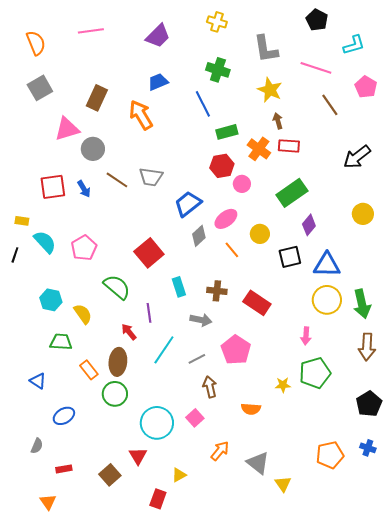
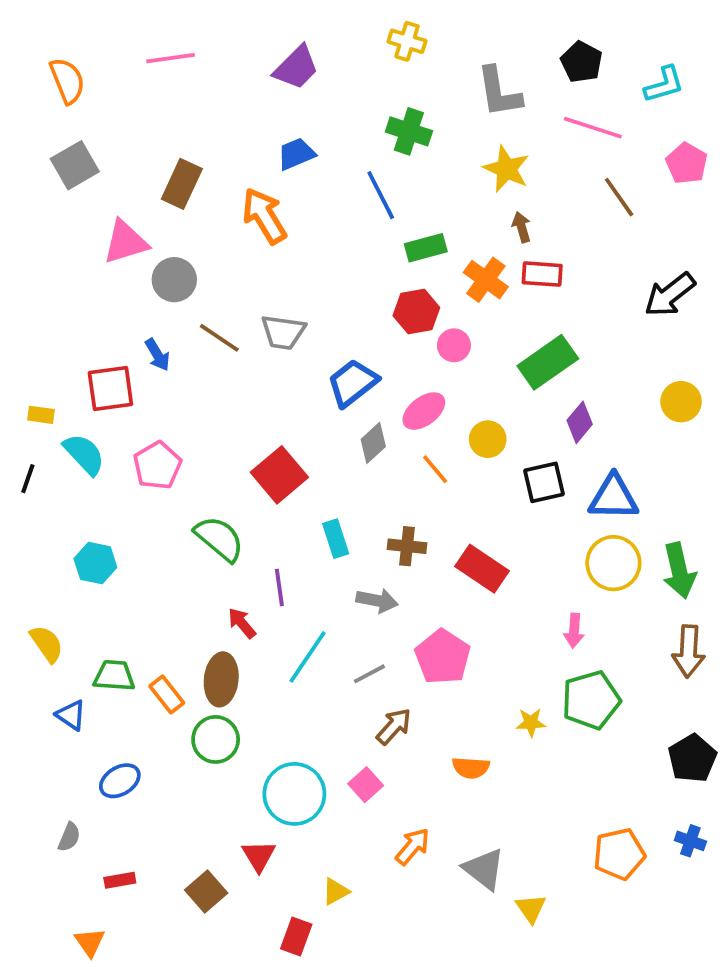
black pentagon: (317, 20) -> (582, 62), moved
red square: (53, 187) -> (110, 389), moved
yellow semicircle: (83, 314) -> (47, 644), moved
green trapezoid: (61, 342) -> (114, 676), moved
brown arrow: (210, 387) -> (394, 726), turned 55

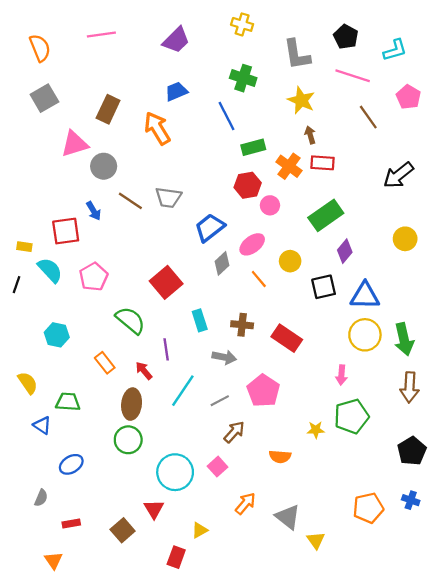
orange rectangle: (167, 694) -> (105, 363), moved

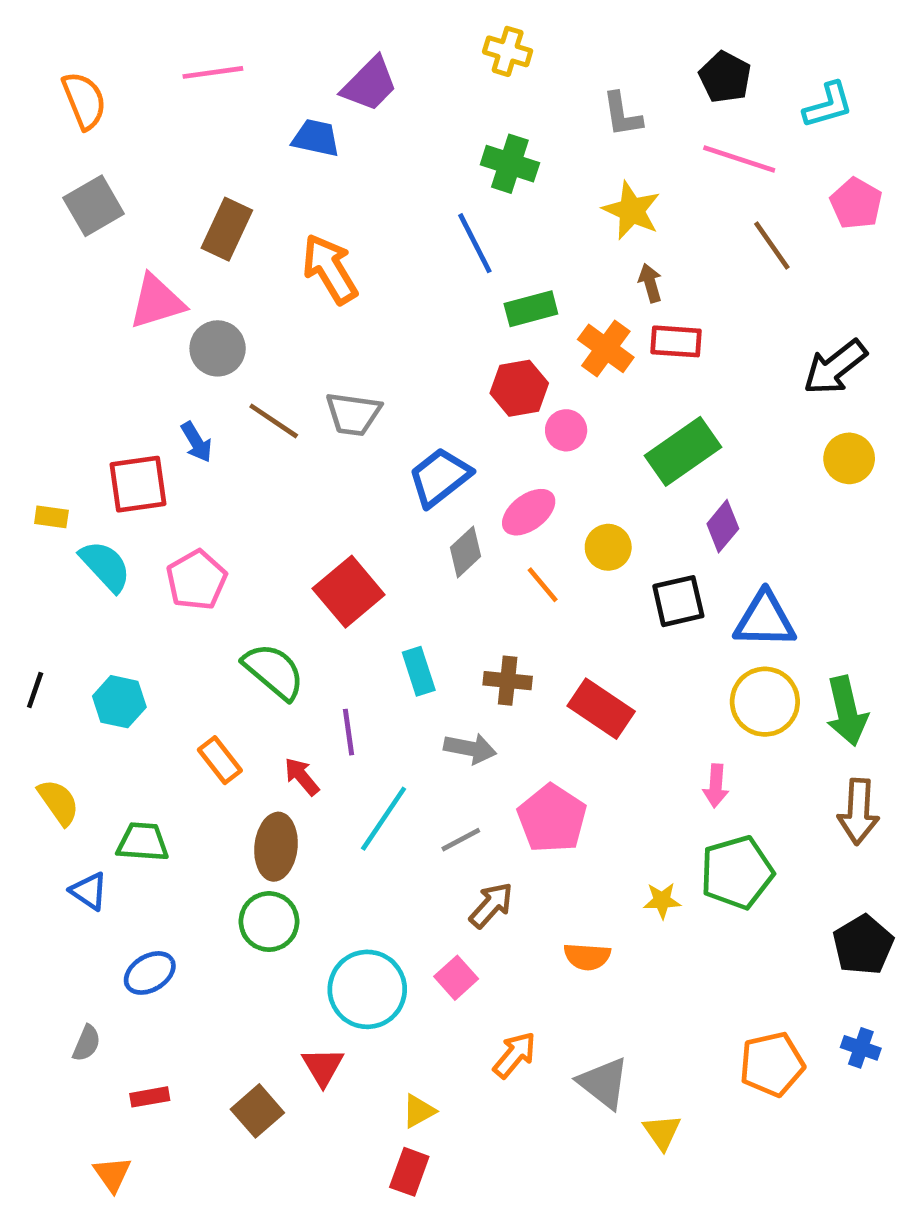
gray L-shape: (297, 55) -> (622, 115), size x0.7
blue trapezoid: (176, 91) -> (316, 138), moved, turned 35
yellow circle: (405, 239) -> (849, 458), moved
black line: (17, 285) -> (35, 690), moved
red rectangle: (176, 557) -> (409, 1172), moved

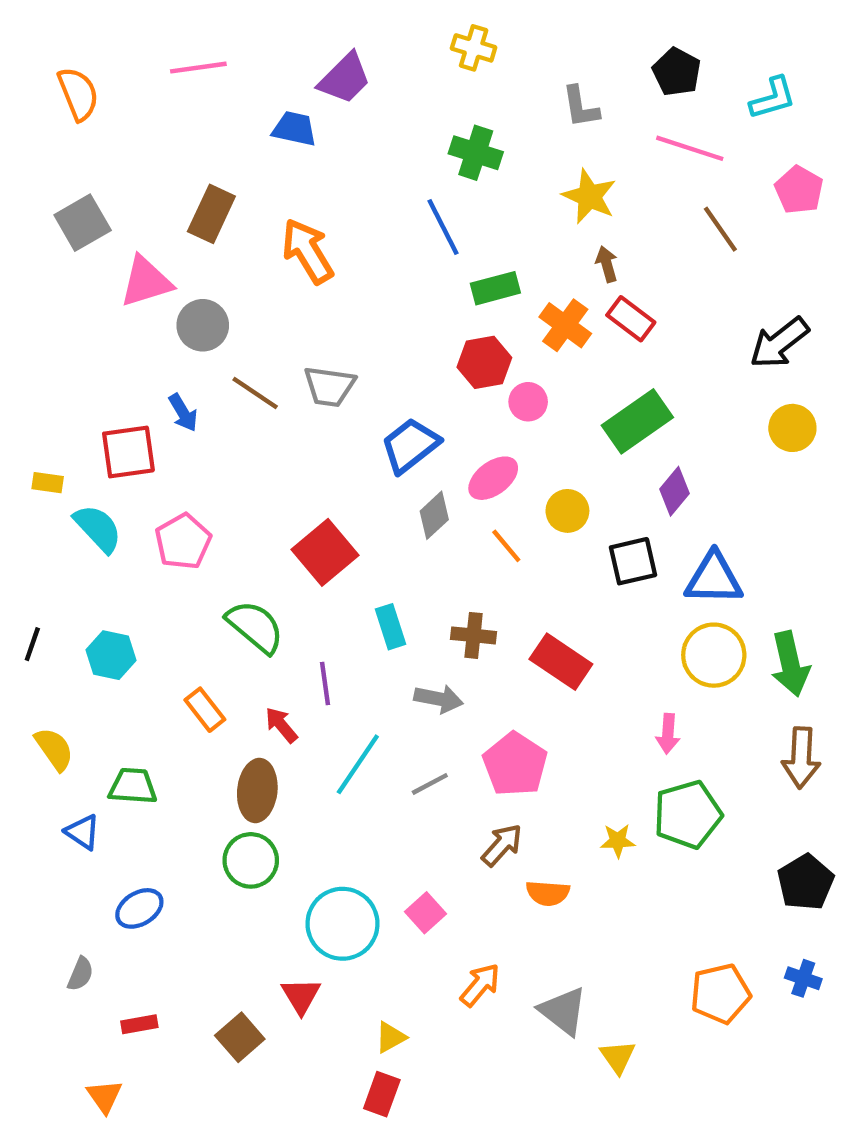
gray square: (94, 206) -> (83, 223), moved
red rectangle: (676, 341) -> (631, 319), turned 33
brown arrow: (491, 905) -> (502, 845), moved

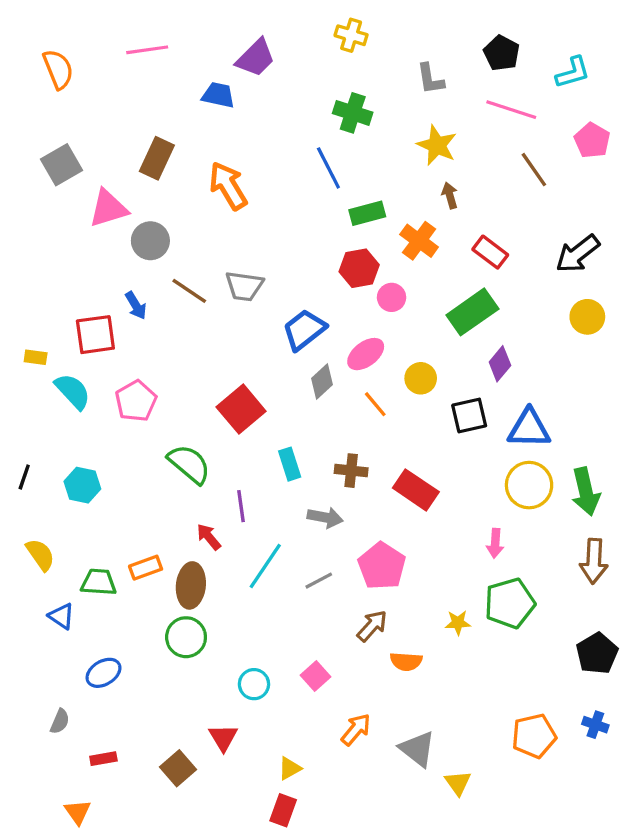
red rectangle: (631, 319) -> (490, 252), moved
orange rectangle: (205, 710) -> (146, 568), moved, turned -72
cyan circle: (342, 924) -> (254, 684), size x0.6

